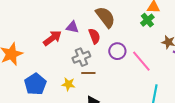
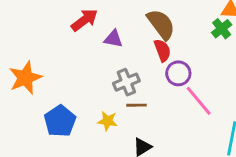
red semicircle: (94, 36) -> (162, 50), moved
red arrow: (52, 38) -> (84, 20), moved
pink line: (141, 61) -> (199, 101), moved

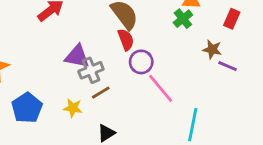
purple triangle: (113, 39) -> (77, 56), moved, size x1.4
brown line: (136, 105) -> (101, 93), turned -30

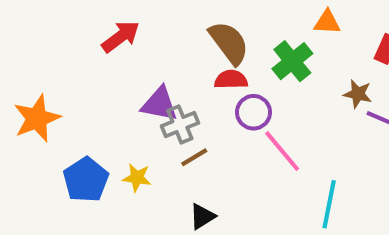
green cross: (183, 19) -> (292, 61), moved, size x1.4
red semicircle: (126, 40) -> (231, 80), turned -70
yellow star: (73, 108) -> (137, 178), moved

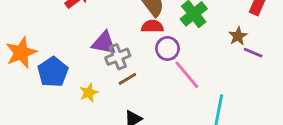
brown star: (358, 94) -> (238, 36), turned 30
yellow star: (137, 178) -> (89, 93), turned -30
blue pentagon: (86, 180) -> (53, 72), moved

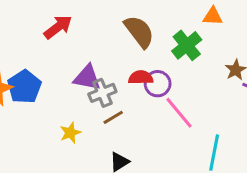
red semicircle: (152, 26) -> (141, 78), moved
blue pentagon: (53, 72) -> (24, 87), moved

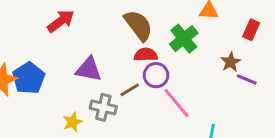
red semicircle: (141, 78) -> (146, 55), moved
gray cross: (102, 93) -> (103, 107), moved, turned 35
brown line: (113, 117) -> (130, 90), moved

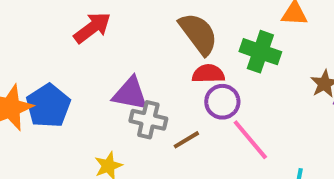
green cross: (184, 39) -> (260, 52), turned -32
brown line: (130, 90) -> (186, 140), moved
gray cross: (103, 107) -> (148, 120), moved

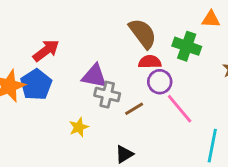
red arrow: (92, 28) -> (46, 50), moved

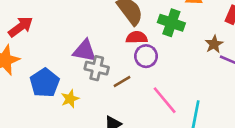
red arrow: (46, 50) -> (21, 27), moved
blue pentagon: (36, 85) -> (45, 83), moved
pink line: (180, 109) -> (165, 100), moved

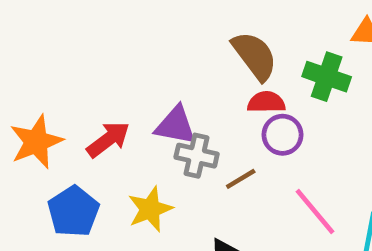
red arrow: (21, 27) -> (108, 139), moved
blue pentagon: (45, 83) -> (73, 211), moved
yellow star: (70, 99) -> (150, 209), size x1.4

